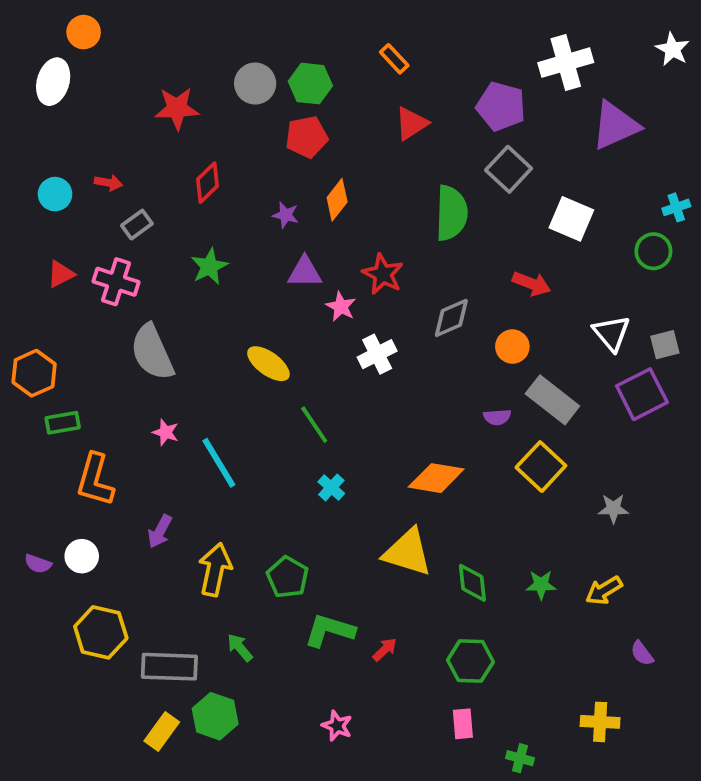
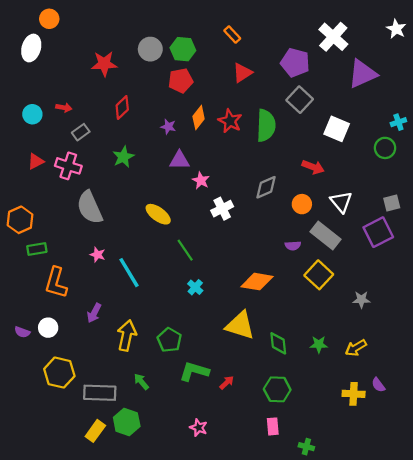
white cross: (566, 63) -> (333, 37), turned -32
red star: (383, 274) -> (230, 121), moved
white triangle: (611, 333) -> (341, 202), moved
yellow cross: (600, 722) -> (354, 394), moved

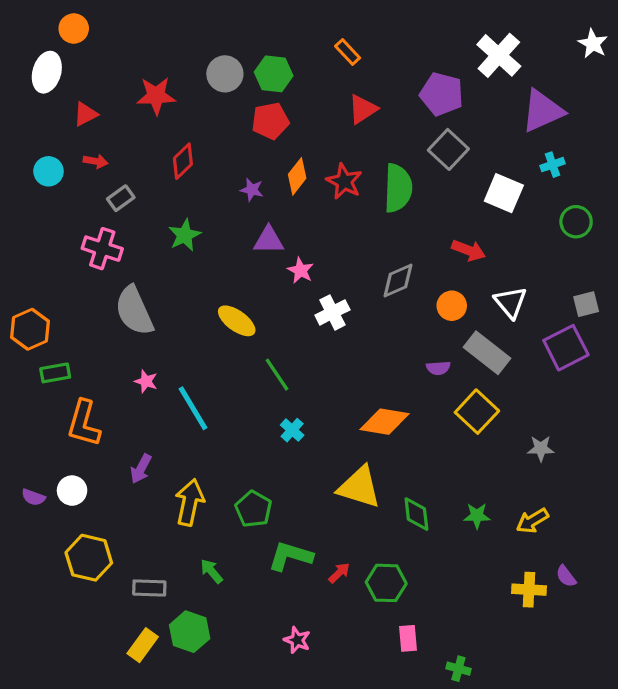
cyan cross: (398, 122) -> (553, 165), moved
red triangle: (36, 161) -> (85, 114), moved
green hexagon: (277, 389) -> (386, 583), moved
gray rectangle: (100, 393) -> (149, 588), size x0.7

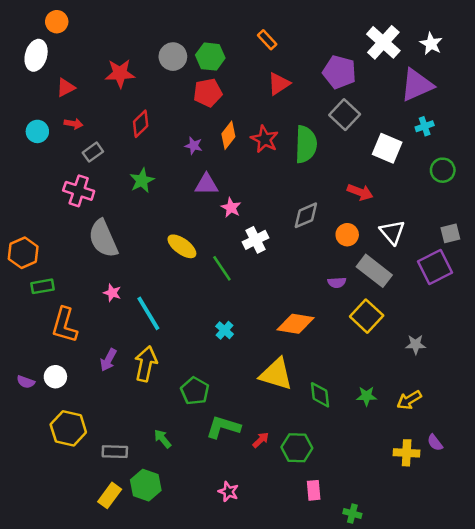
white star: (593, 44) -> (431, 44), moved
green line: (277, 375) -> (222, 268), moved
yellow arrow: (190, 502) -> (146, 364), moved

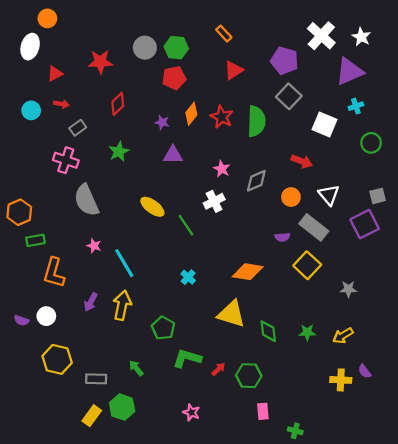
pink star: (231, 208) -> (222, 169), moved

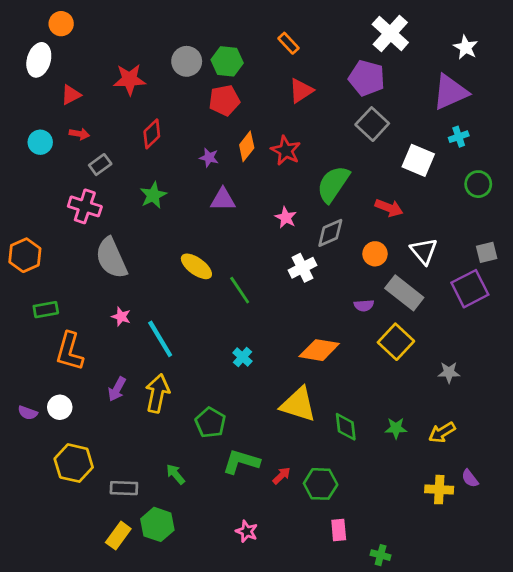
white cross: (321, 36) -> (390, 33), moved
green semicircle: (256, 121) -> (333, 184), moved, turned -148
white cross: (214, 201) -> (302, 268), moved
orange hexagon: (19, 212) -> (25, 255), moved

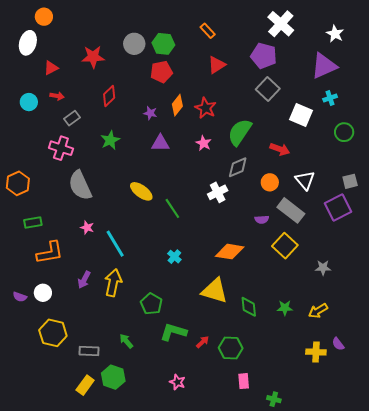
pink star: (286, 218) -> (204, 143), moved
orange L-shape: (70, 351) -> (50, 253), turned -116

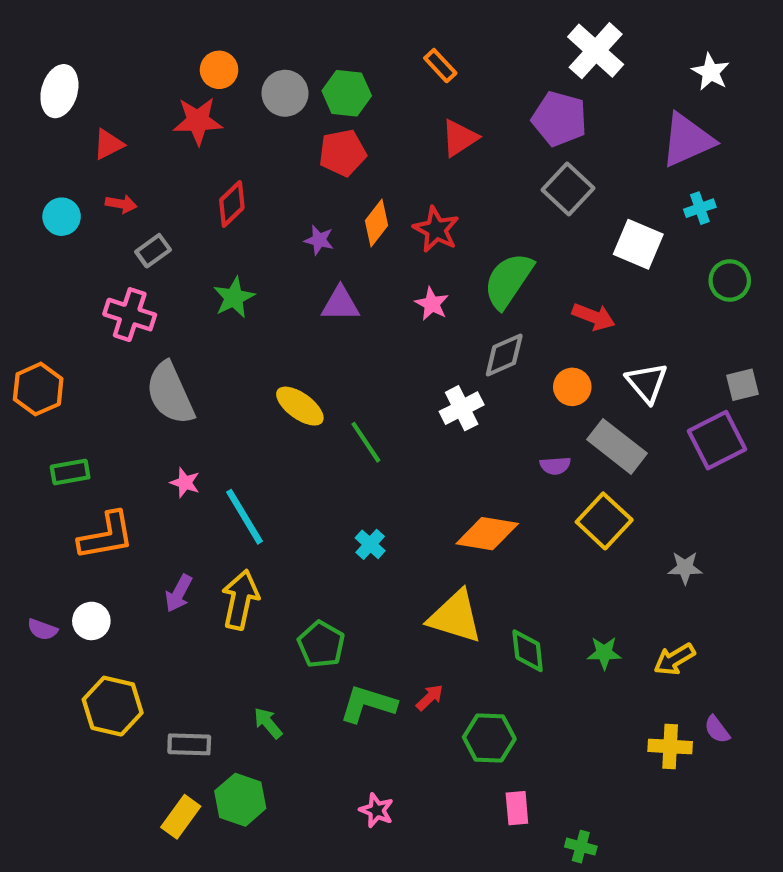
orange circle: (44, 17) -> (219, 70), moved
red arrow: (203, 342) -> (430, 698), moved

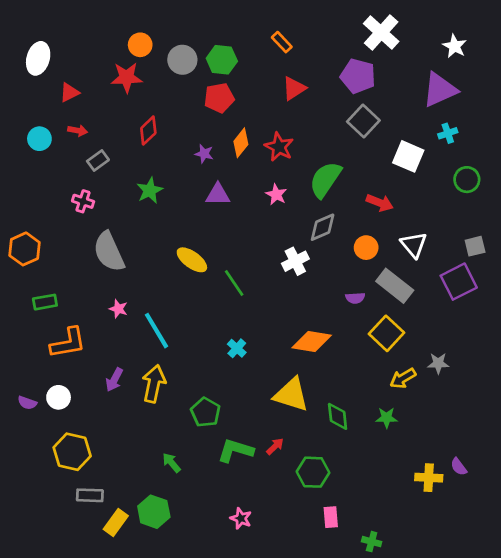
pink cross: (130, 315) -> (83, 201), size x0.7
yellow arrow: (674, 659) -> (403, 378), moved
gray rectangle: (189, 744) -> (90, 495), moved

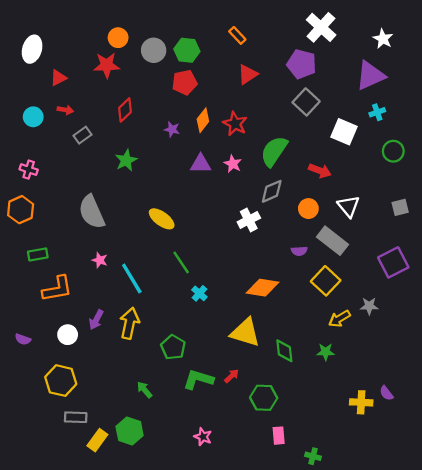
purple triangle: (218, 195) -> (201, 164), moved
pink cross: (83, 201) -> (29, 170), moved
purple square: (459, 282) -> (393, 262), moved
green line: (234, 283) -> (181, 262), moved
white circle: (59, 397) -> (68, 335), moved

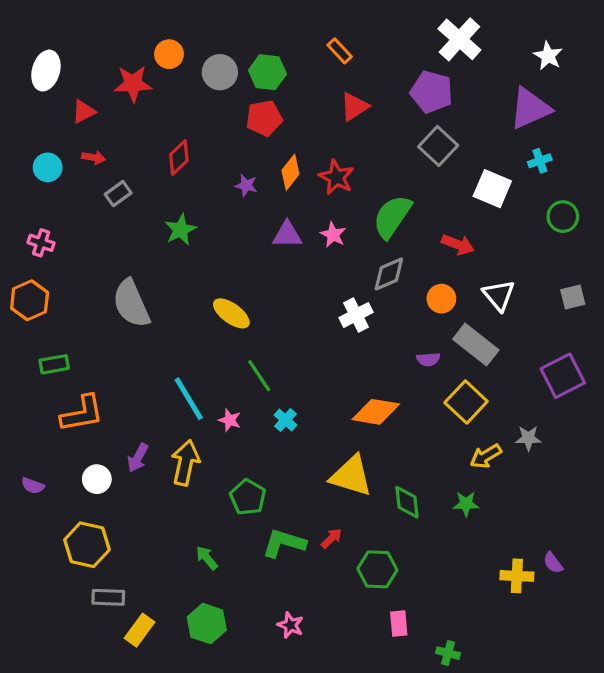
red star: (107, 65) -> (133, 84), moved
pink star: (100, 260) -> (230, 420), moved
green hexagon: (130, 431) -> (207, 624), moved

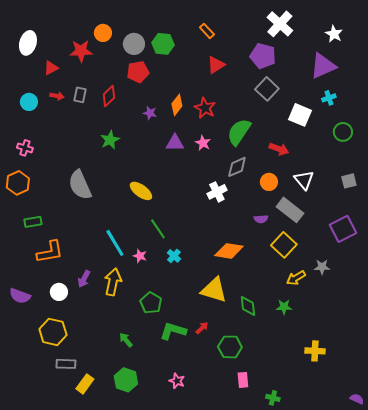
red pentagon: (264, 118) -> (138, 72), moved
gray rectangle: (118, 194) -> (80, 95), moved, turned -42
purple semicircle: (33, 486) -> (20, 296), size x1.5
purple semicircle: (553, 563) -> (357, 399), moved, turned 152

